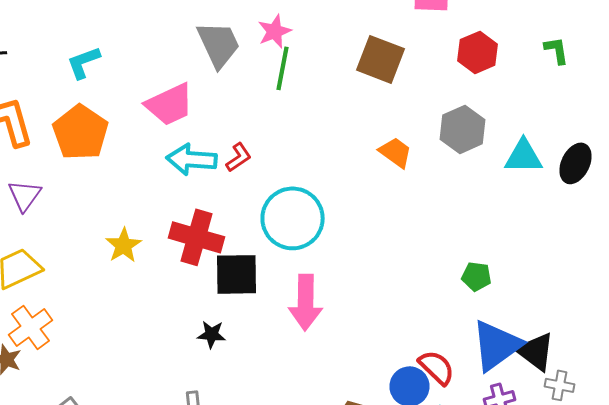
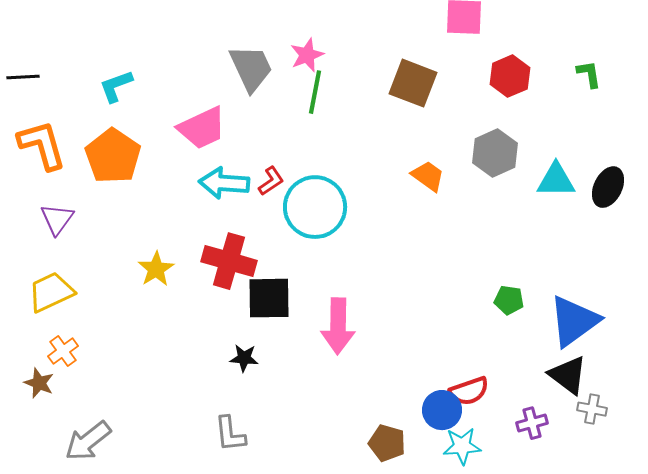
cyan circle: (292, 218) -> (315, 207), moved
orange cross: (30, 327) -> (63, 351), size x0.7
blue triangle: (496, 345) -> (574, 321), moved
red semicircle: (436, 367) -> (469, 391), turned 117

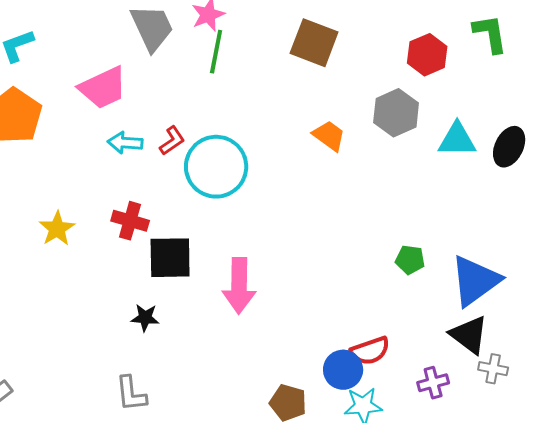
green L-shape: (589, 74) -> (490, 34), size x1.4
red hexagon: (510, 76) -> (427, 55), moved
cyan arrow: (224, 183) -> (125, 143), size x0.7
red cross: (229, 261) -> (130, 221), size x0.7

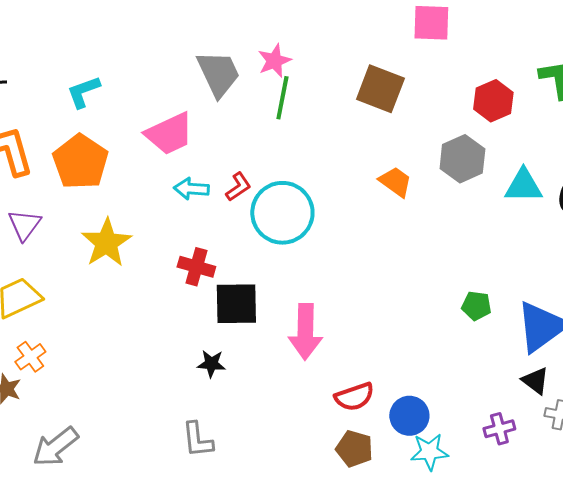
yellow star: (57, 229) -> (106, 243), moved, size x1.4
black triangle: (469, 335) -> (535, 381), size x0.7
red semicircle: (370, 351) -> (354, 397), moved

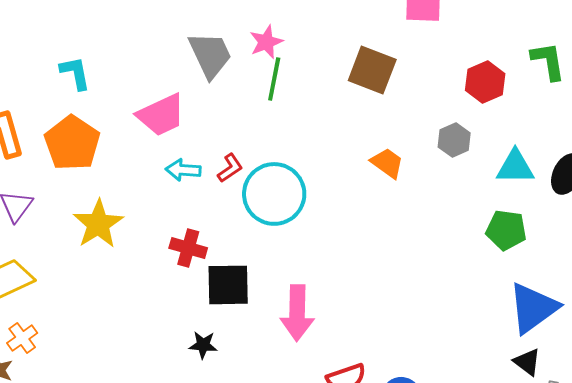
cyan L-shape: (83, 92) -> (75, 73), turned 99
gray hexagon: (462, 159) -> (454, 140), size x0.7
green pentagon: (476, 306) -> (506, 230), moved, size x1.4

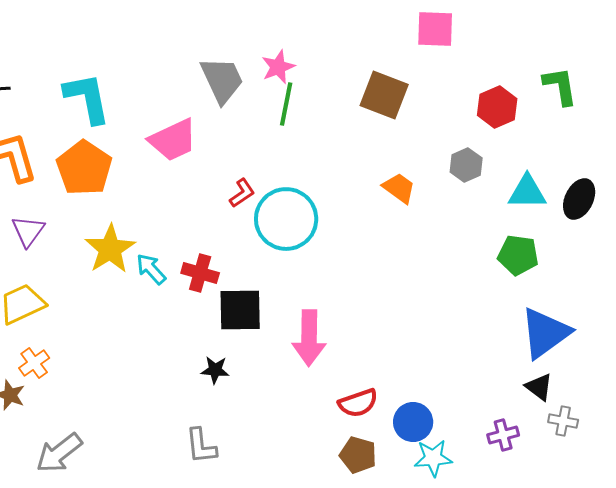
cyan L-shape: (75, 73) -> (87, 98), size x1.5
cyan arrow: (183, 170) -> (151, 269), moved, turned 44

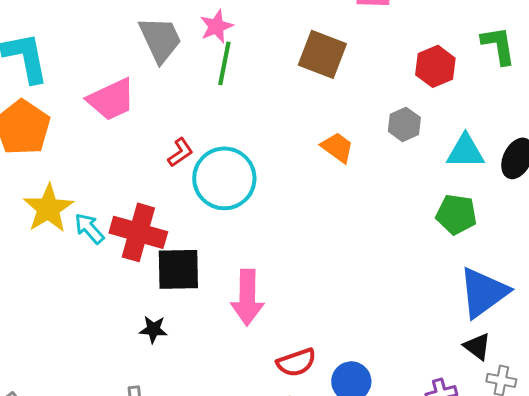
red cross: (200, 273) -> (138, 232), size x1.5

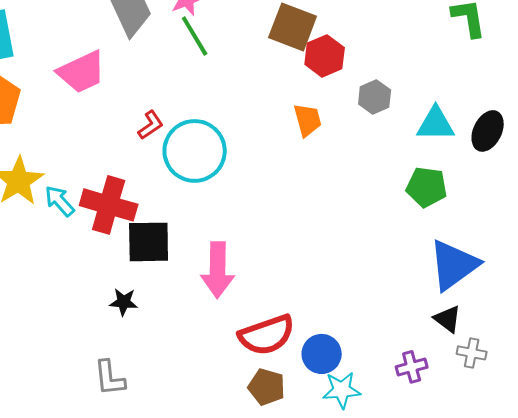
green line: (224, 63) -> (195, 36), turned -42
red hexagon: (435, 66) -> (325, 56), moved
orange trapezoid: (337, 147) -> (308, 120), turned 39
red semicircle: (296, 362) -> (267, 335), size x1.4

